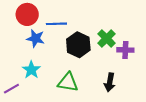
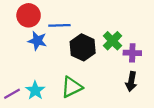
cyan star: (31, 70) -> (35, 90), moved
green triangle: (68, 82) -> (72, 87), turned -35
black arrow: (110, 82) -> (131, 82), moved

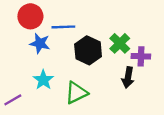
black arrow: (131, 82) -> (128, 77), moved
cyan star: (35, 90) -> (43, 80), moved

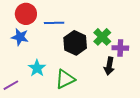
blue star: (40, 43) -> (20, 37), moved

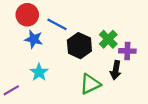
blue line: (54, 23) -> (57, 24), turned 30
blue star: (20, 37) -> (34, 39), moved
green triangle: (65, 79) -> (90, 84), moved

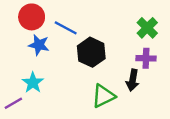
green cross: (108, 39) -> (147, 28), moved
cyan star: (39, 72) -> (33, 83), moved

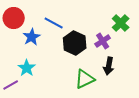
red circle: (32, 17) -> (14, 18), moved
blue star: (39, 45) -> (32, 37), turned 30
purple cross: (146, 58) -> (103, 41), moved, turned -35

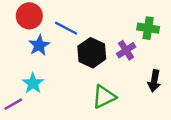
red circle: (14, 18) -> (29, 16), moved
green cross: (121, 23) -> (148, 28), turned -36
black arrow: (109, 66) -> (154, 81), moved

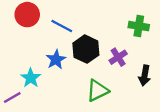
blue star: (39, 45) -> (56, 59), moved
purple cross: (126, 50) -> (118, 57), moved

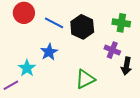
black hexagon: (86, 49) -> (82, 27), moved
purple cross: (118, 57) -> (112, 50), moved, turned -35

